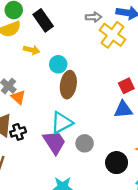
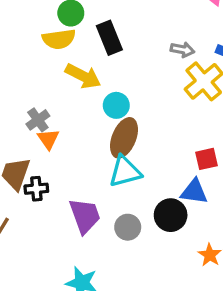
yellow arrow: (32, 50) -> (83, 76), size x1.5
cyan triangle: (62, 123) -> (125, 172), moved
black circle: (117, 163) -> (171, 215), moved

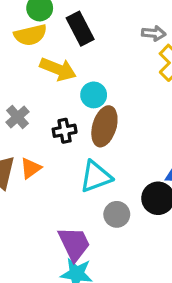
orange triangle: (48, 139) -> (31, 168), moved, turned 35
cyan triangle: (125, 172) -> (96, 177), moved
black cross: (36, 189) -> (65, 131), moved
purple trapezoid: (85, 216) -> (74, 244), moved

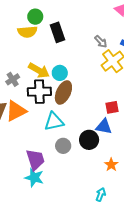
gray arrow: (154, 33) -> (101, 42), turned 32
yellow arrow: (58, 69) -> (39, 70), moved
black cross: (65, 131) -> (39, 92), size x1.6
orange triangle: (31, 168) -> (16, 111), size x1.6

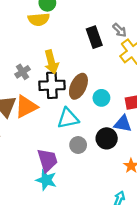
black rectangle: (58, 32) -> (94, 37), moved
yellow arrow: (39, 70) -> (51, 62), turned 45
cyan circle: (60, 73) -> (101, 98), moved

